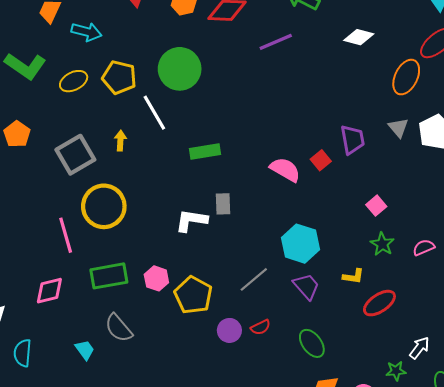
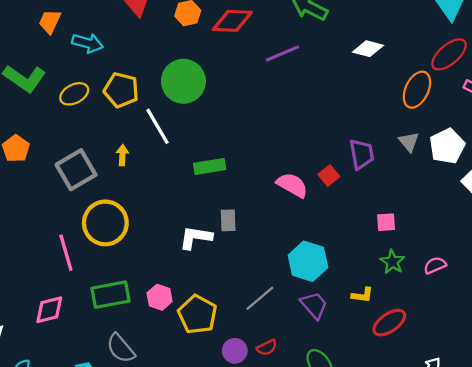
pink square: (376, 206) -> (386, 222), turned 36

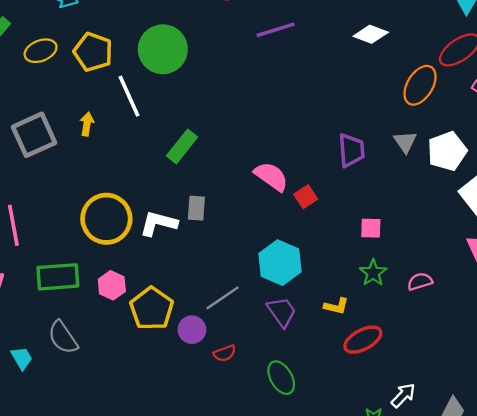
green rectangle: (210, 166) -> (182, 146), turned -48
red square: (329, 176) -> (306, 197), moved
yellow circle: (105, 223) -> (106, 219), moved
purple circle: (235, 351) -> (192, 330), moved

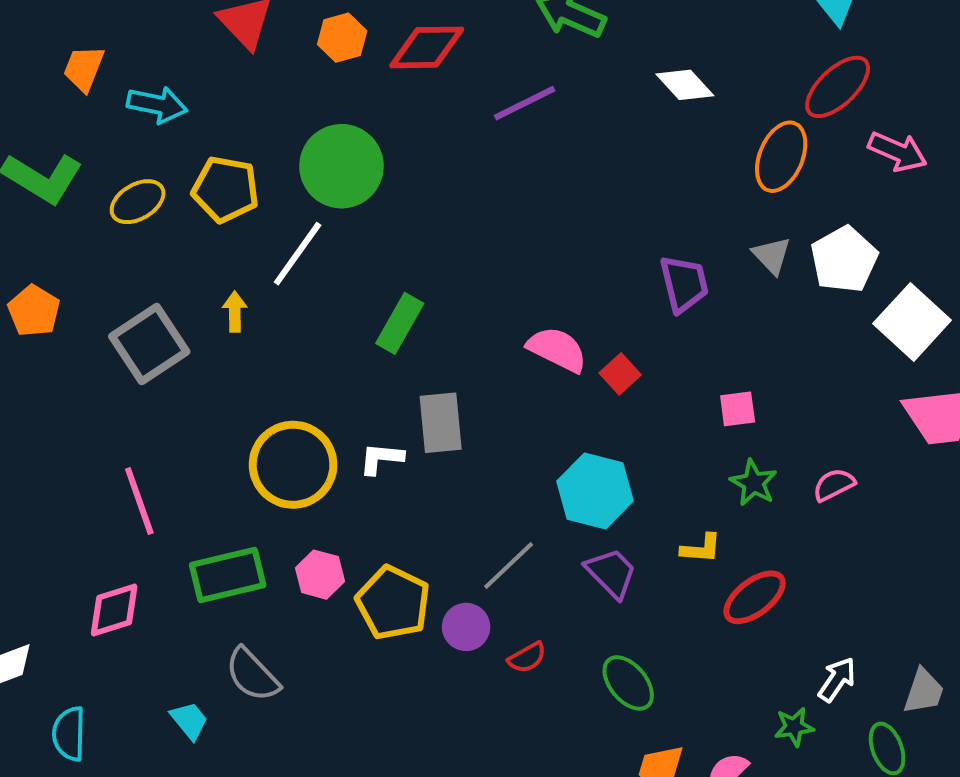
white diamond: (371, 34) -> (685, 85), turned 36
white line: (129, 96) -> (298, 254), turned 69
gray rectangle: (196, 208) -> (441, 423), size x1.4
white L-shape: (158, 223) -> (381, 458), size x0.7

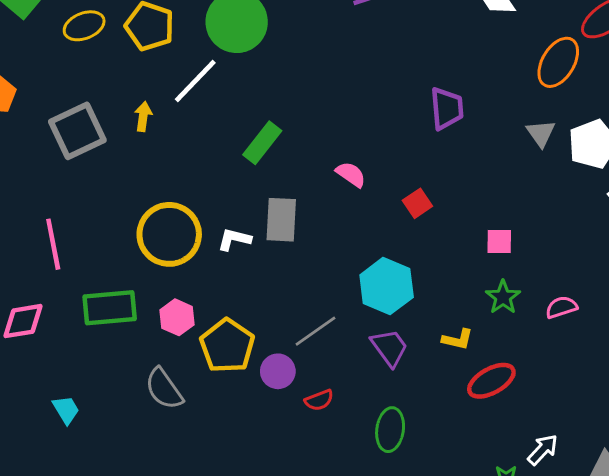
purple trapezoid: (684, 284) -> (447, 108), moved
pink semicircle: (557, 349) -> (351, 174), moved, size x0.7
gray semicircle: (252, 675) -> (164, 389), moved
green ellipse: (628, 683) -> (390, 430), turned 39

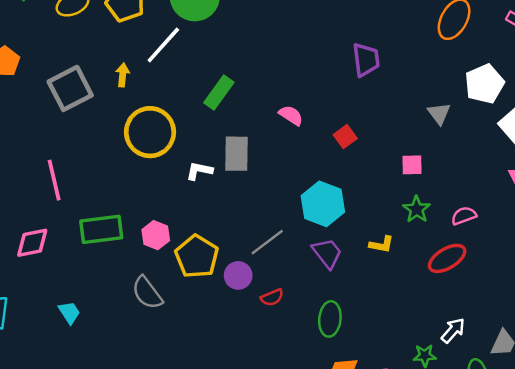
gray triangle: (541, 133) -> (439, 113), moved
yellow circle: (169, 234) -> (150, 132), moved
red ellipse: (491, 381) -> (447, 258), moved

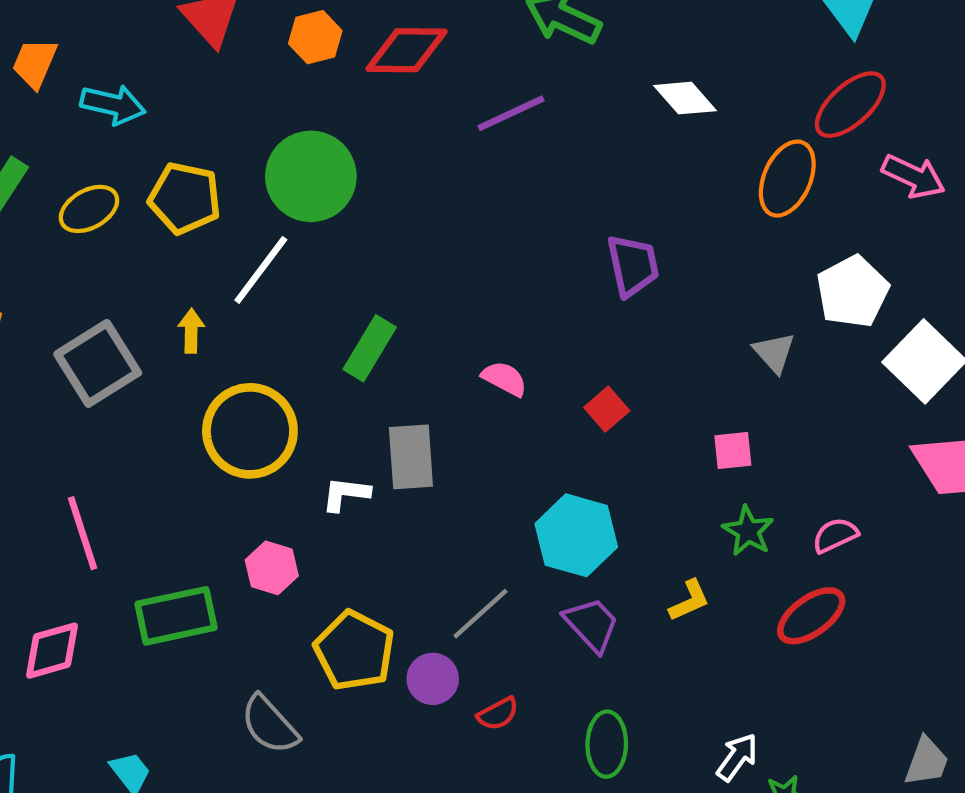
pink hexagon: (156, 235) -> (272, 568), moved
yellow L-shape: (381, 245) -> (689, 601), turned -30
white arrow: (453, 330) -> (737, 757), moved

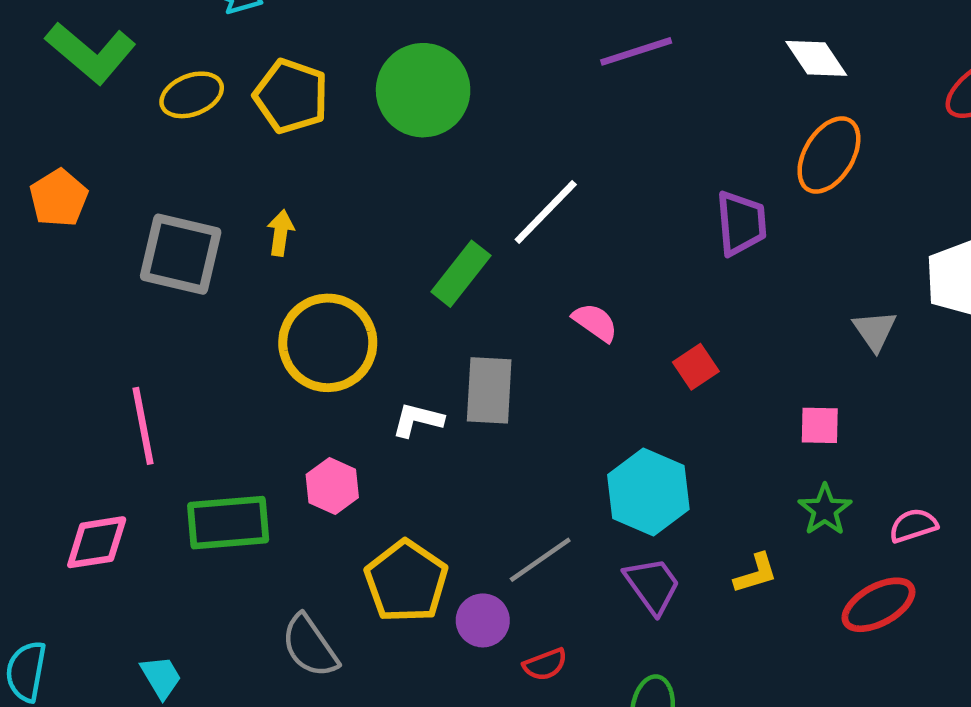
orange ellipse: (787, 179) -> (829, 155), moved
white line: (261, 270) -> (546, 212), moved
gray square: (98, 363) -> (181, 254), turned 38

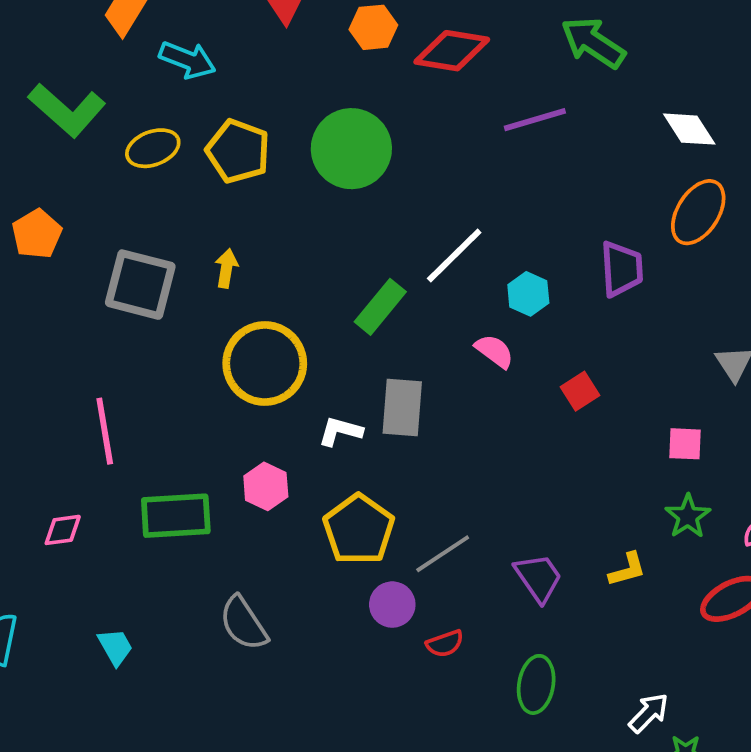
cyan hexagon: (648, 492) -> (528, 294), moved, size x0.6
pink diamond: (97, 542) -> (63, 530), size x0.7
yellow pentagon: (406, 581) -> (359, 529), moved

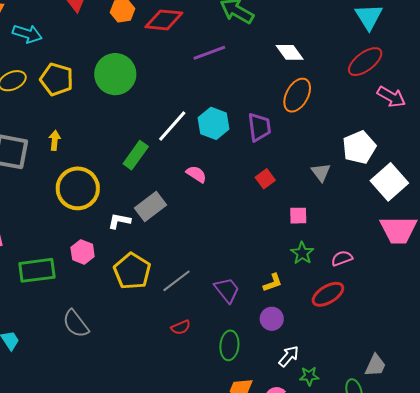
cyan hexagon: (528, 294) -> (214, 123), moved, size x1.4
red square: (580, 391) -> (265, 179), moved
gray rectangle: (402, 407) -> (151, 206), turned 52
purple circle: (392, 605) -> (272, 319), moved

